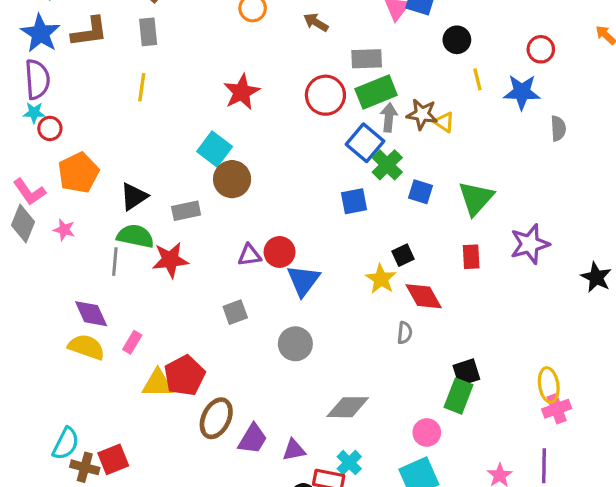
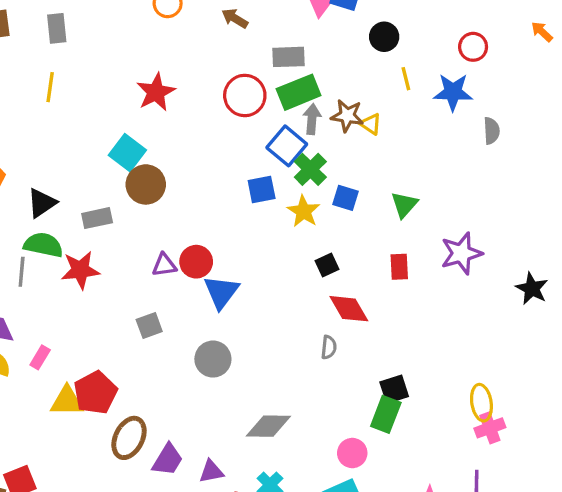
green triangle: (476, 198) -> (404, 205), size x0.7
blue square: (354, 201) -> (262, 190), moved
yellow star: (381, 279) -> (304, 211), moved

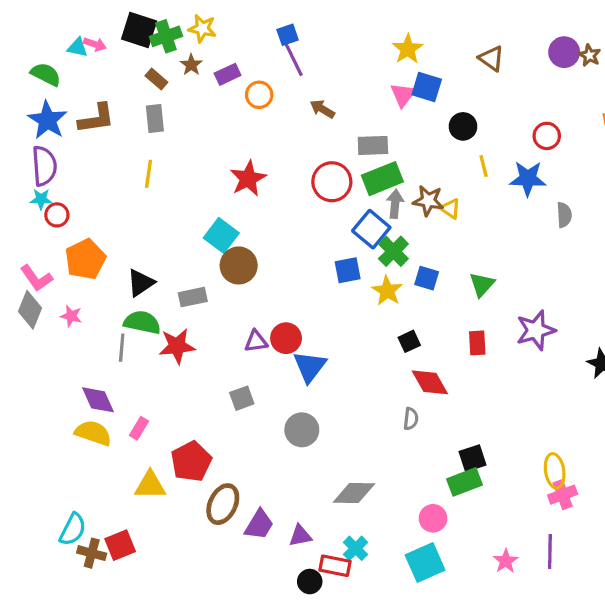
yellow triangle: (67, 401) -> (150, 485), moved
green rectangle: (386, 414) -> (465, 482), turned 48

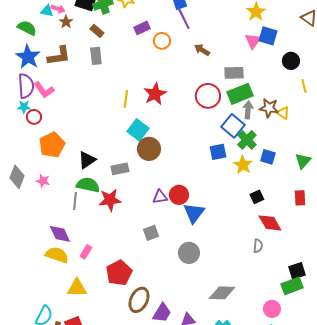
brown star: (191, 65) -> (66, 22), moved
yellow line: (149, 174) -> (126, 99), moved
pink L-shape: (36, 278) -> (44, 90), moved
yellow triangle: (150, 485) -> (77, 288), moved

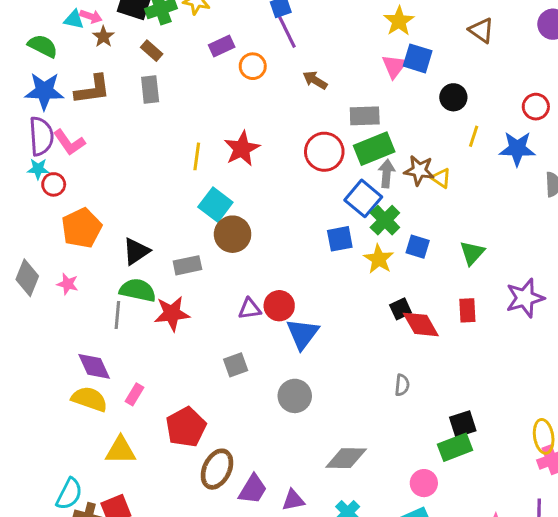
blue star: (28, 57) -> (44, 91), turned -30
yellow line: (304, 86) -> (474, 136), turned 32
red diamond: (270, 223) -> (421, 324), moved

